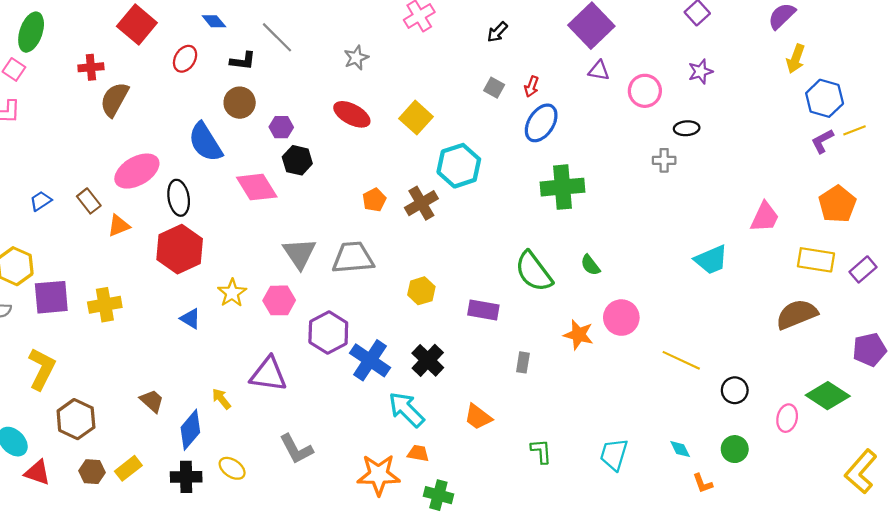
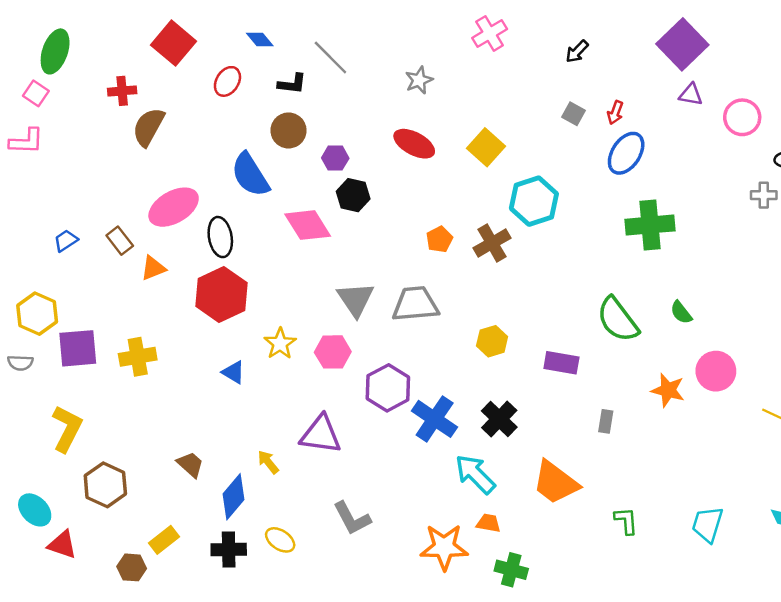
orange trapezoid: (478, 417) -> (555, 482), size x1.5
brown hexagon: (92, 472) -> (132, 567), moved

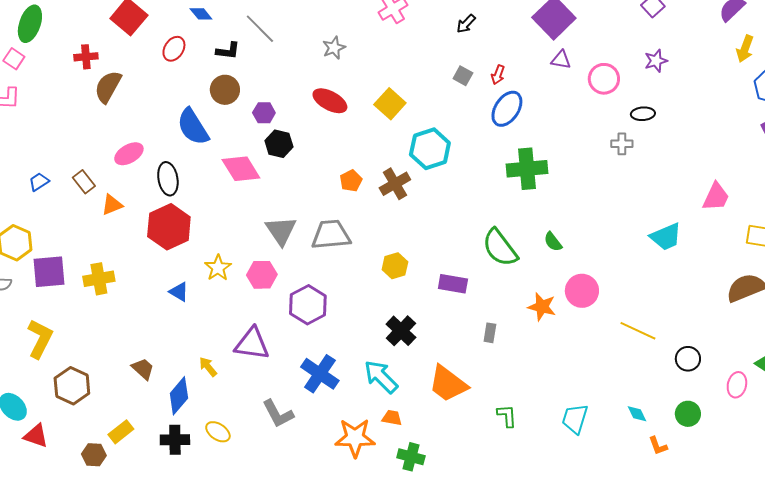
pink ellipse: (174, 207) -> (129, 154), size x0.7
blue cross: (435, 419) -> (320, 374), moved

